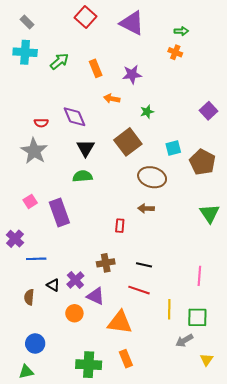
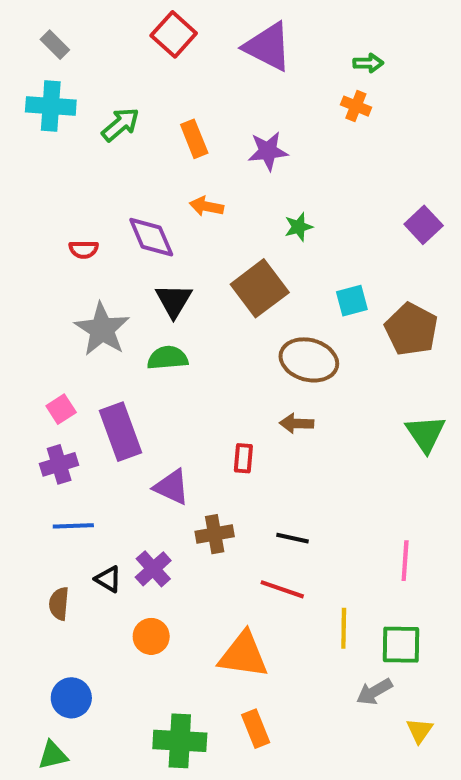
orange arrow: (112, 99) -> (206, 206), moved
gray star: (34, 151) -> (102, 329), moved
purple cross: (15, 239) -> (59, 464), moved, turned 30
purple triangle: (96, 296) -> (172, 487), moved

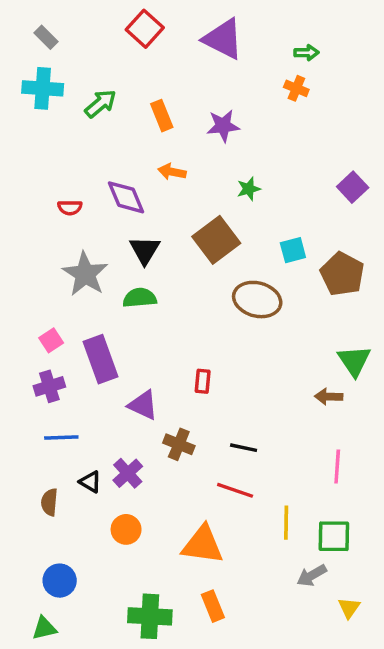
brown arrow: (297, 423) -> (329, 397), moved
brown cross: (215, 534) -> (179, 444), turned 32

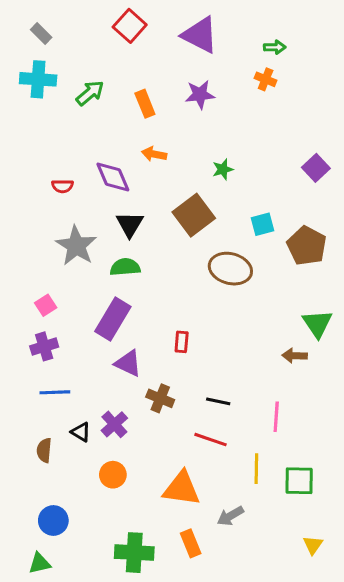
purple star: (223, 126) -> (200, 95), moved
purple rectangle: (100, 359) -> (113, 319), moved, turned 51
pink line: (337, 466) -> (276, 417), moved
gray arrow: (312, 575) -> (230, 516), moved

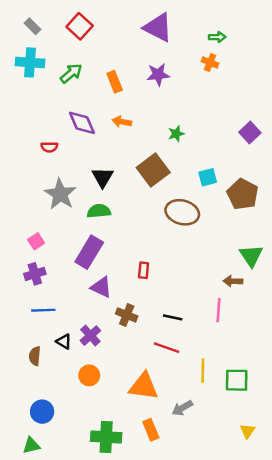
red square: (130, 26) -> (80, 26), moved
purple diamond: (113, 177) -> (82, 123), moved
pink line: (276, 417) -> (218, 310), moved

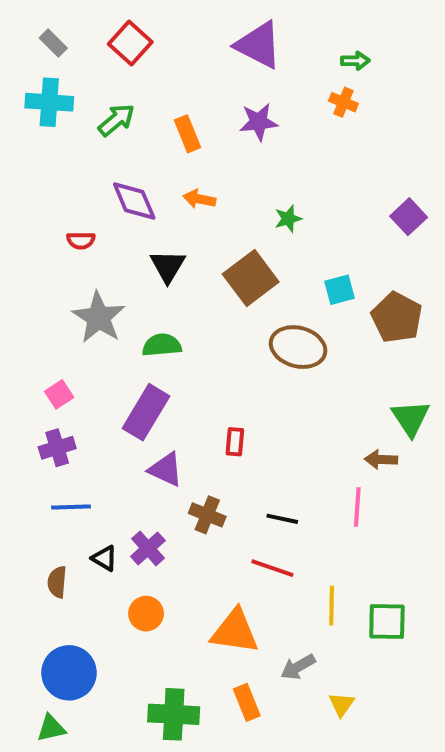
black triangle: (102, 177) -> (168, 266), moved
blue circle: (42, 412) -> (69, 673), size x1.4
yellow triangle: (247, 431) -> (341, 704), moved

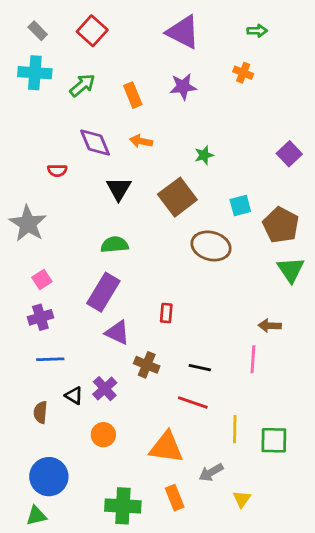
green arrow: (355, 61) -> (257, 31), moved
gray star: (99, 317) -> (28, 224), moved
green triangle: (411, 418) -> (291, 270), moved

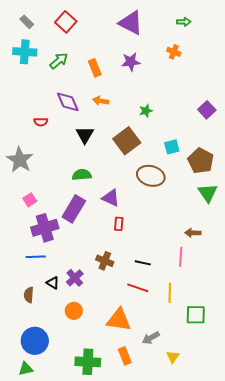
purple cross: (40, 317) -> (45, 228), moved, size x1.5
purple triangle: (117, 333) -> (111, 198), moved
yellow line: (235, 429) -> (170, 293), moved

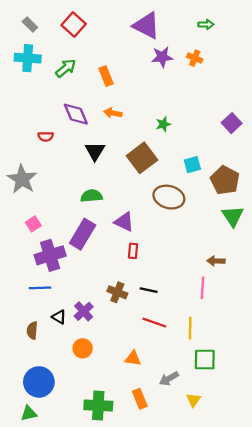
purple star: (131, 62) -> (162, 57), moved
black line: (143, 263) -> (149, 290), moved
green square: (196, 315) -> (205, 360), moved
orange triangle: (119, 320) -> (133, 358), size x0.6

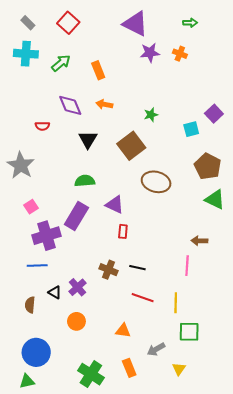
cyan square: (192, 165) -> (191, 129), moved
green triangle: (233, 216) -> (215, 199), turned -30
green cross: (98, 405) -> (91, 374), turned 30

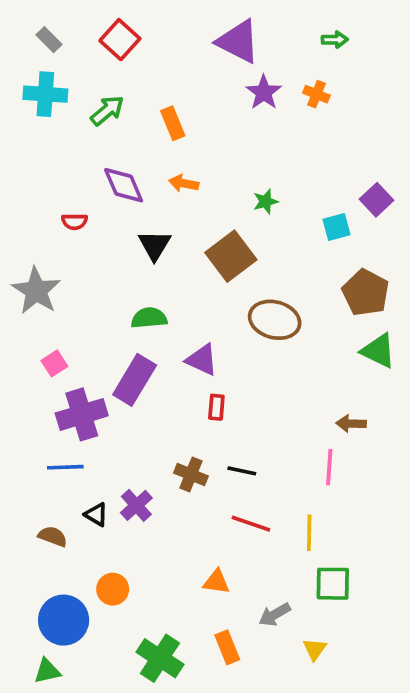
purple star: (150, 53) -> (264, 92), turned -30
brown semicircle: (30, 305) -> (53, 536), turned 105
orange circle: (76, 321) -> (113, 589), moved

